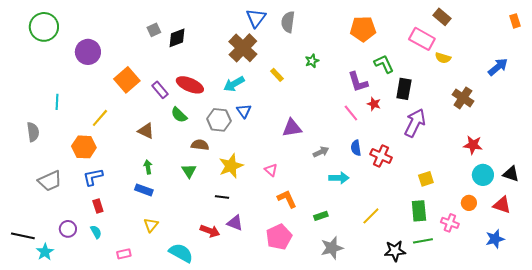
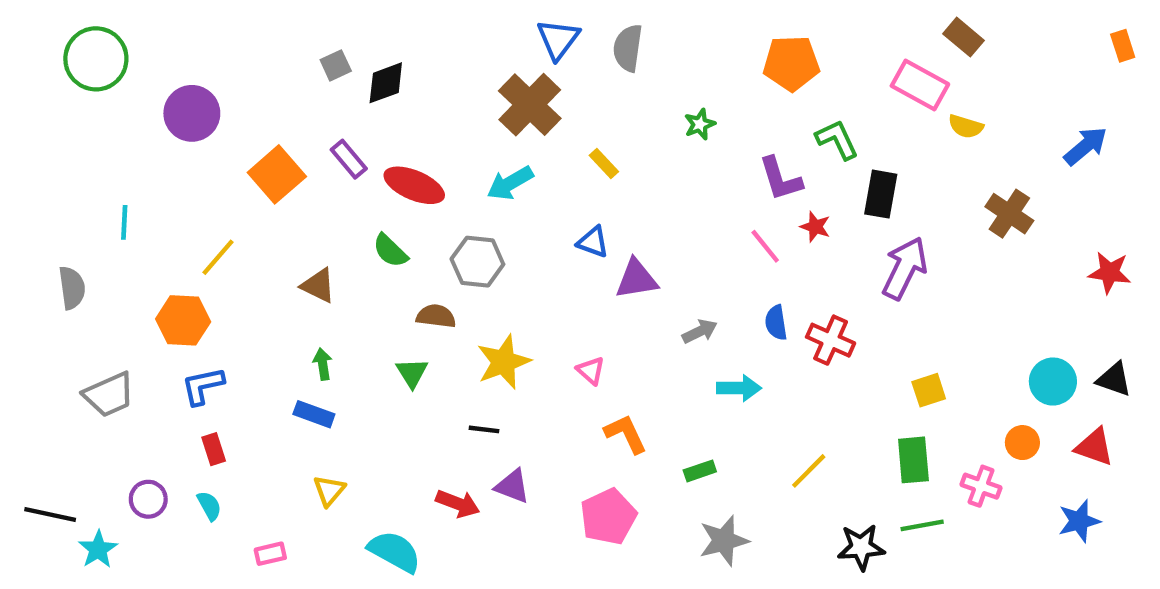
green star: (312, 61) -> (700, 124), moved
purple rectangle: (160, 90) -> (349, 159), moved
blue triangle: (244, 111) -> (593, 242), moved, turned -35
red star: (473, 145) -> (1110, 273), moved

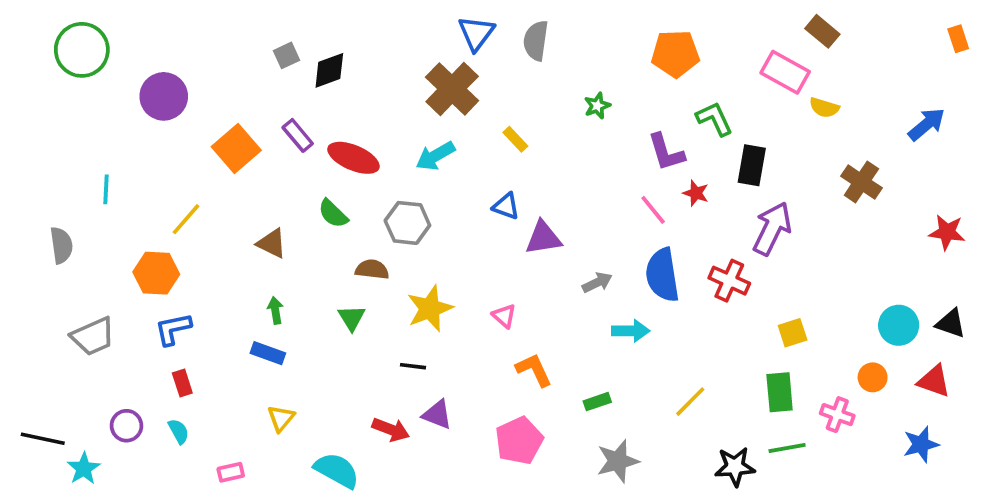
blue semicircle: (776, 323) -> (662, 275), size x1.8
red cross: (831, 340) -> (729, 281), moved

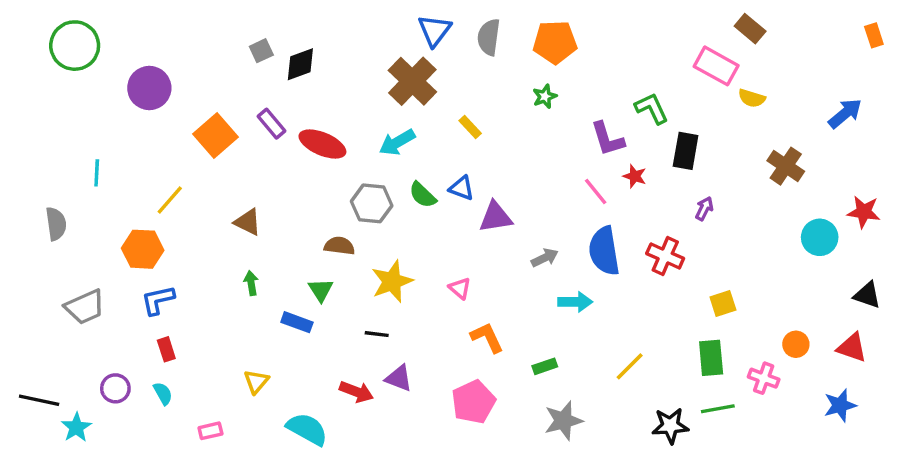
orange pentagon: (675, 54) -> (555, 42), moved
green semicircle: (333, 214) -> (423, 195), moved
purple arrow: (772, 229) -> (704, 208), size x0.5
cyan circle: (899, 325) -> (820, 237), moved
blue rectangle: (268, 353) -> (297, 322), moved

